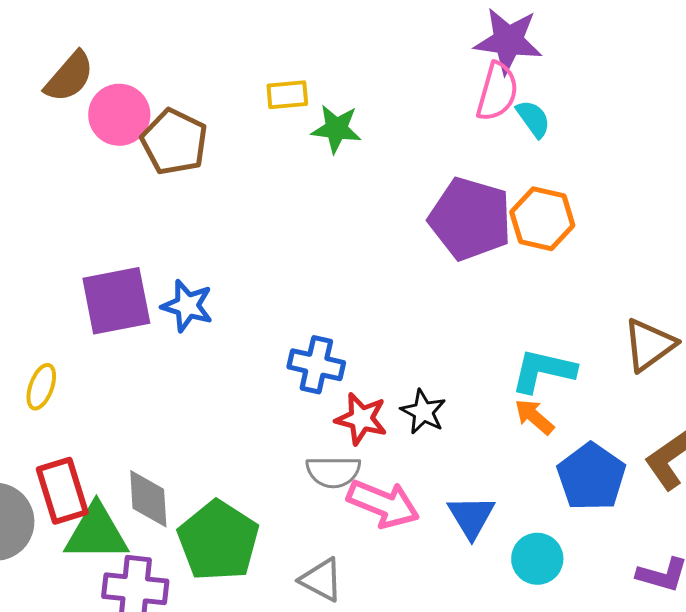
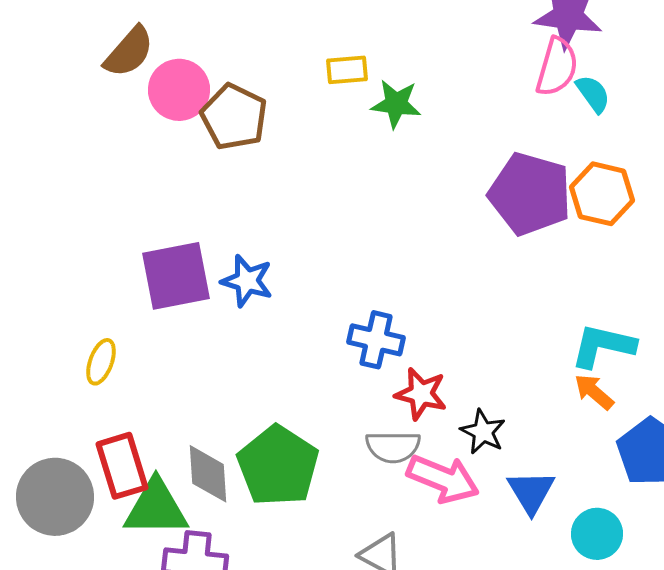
black star: (423, 412) -> (483, 432), moved
green pentagon: (218, 541) -> (278, 466), moved

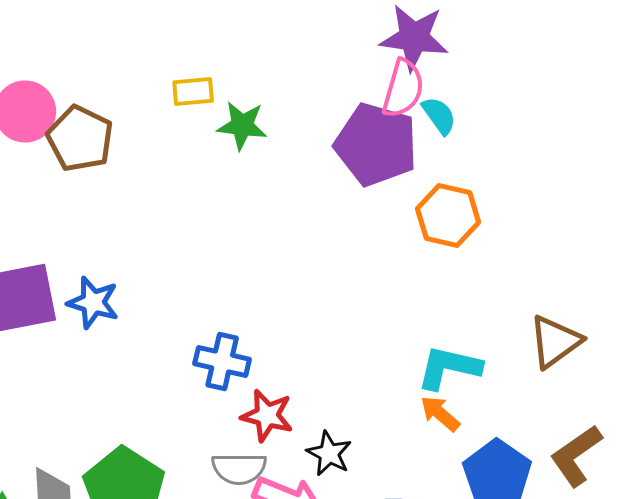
purple pentagon: (530, 194) -> (376, 144), moved

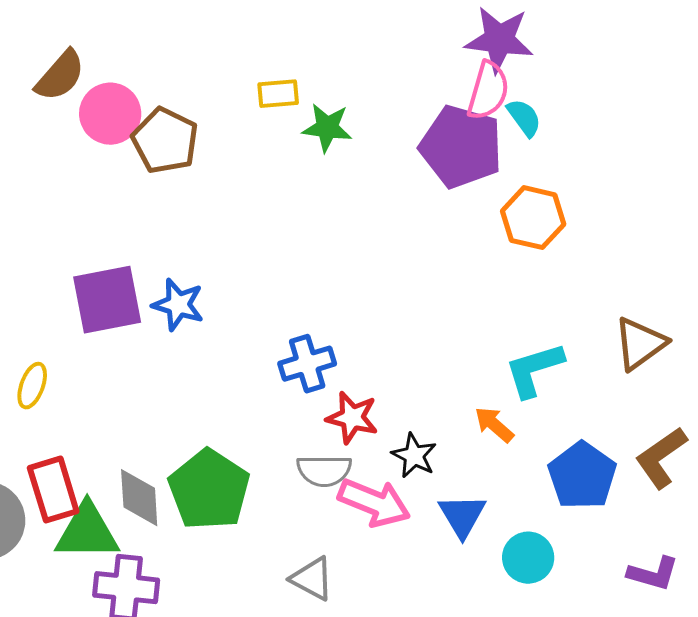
blue cross: (222, 362) -> (307, 364), turned -30
cyan L-shape: (449, 368) -> (534, 370), turned -30
orange arrow: (440, 414) -> (494, 425), moved

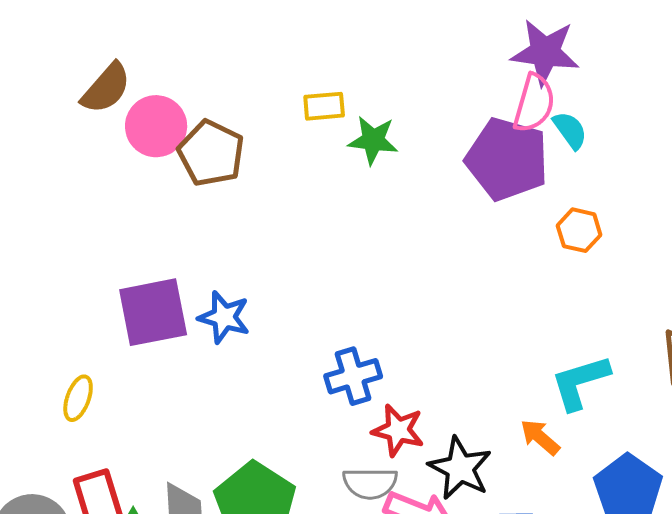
orange hexagon: (533, 218) -> (579, 230), size x0.7
black star: (414, 456) -> (460, 468), size x1.4

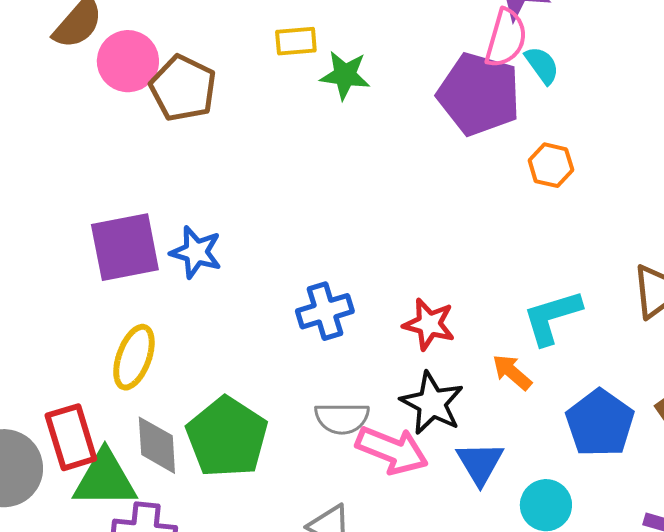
yellow ellipse: (78, 398) -> (134, 357), moved, size x1.4
red star: (398, 430) -> (429, 324), moved

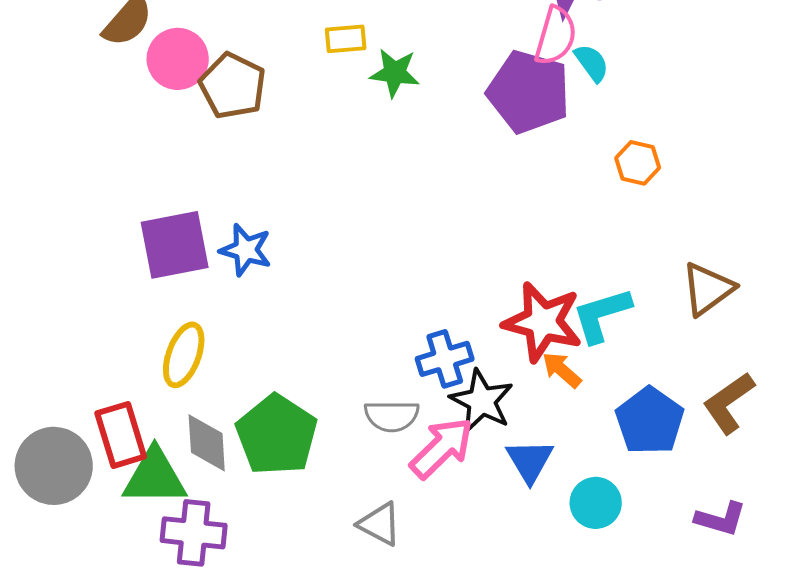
orange hexagon: (551, 165) -> (638, 163), moved
blue cross: (325, 311) -> (445, 359), moved
red star: (429, 324) -> (543, 322), moved, size x1.5
pink arrow: (392, 450) -> (442, 448), turned -66

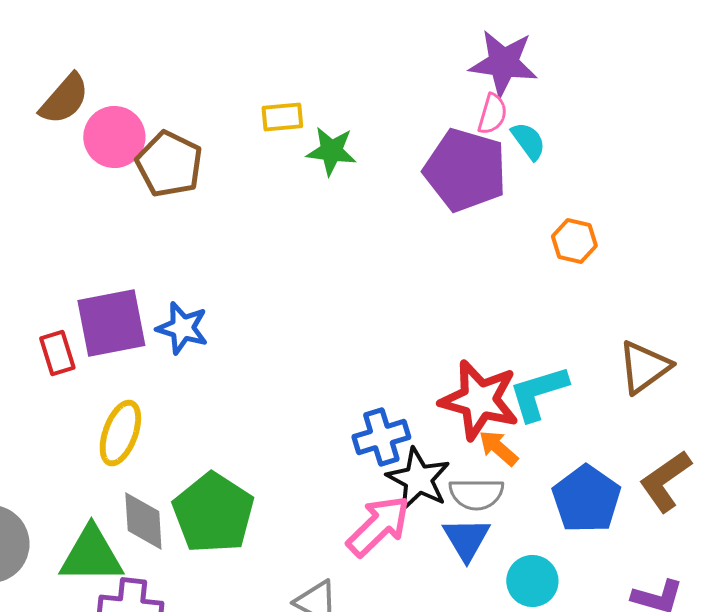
pink semicircle: (556, 36) -> (492, 114), size x0.7
gray semicircle: (392, 416) -> (476, 494), moved
red rectangle: (121, 435) -> (57, 353), moved, size x0.7

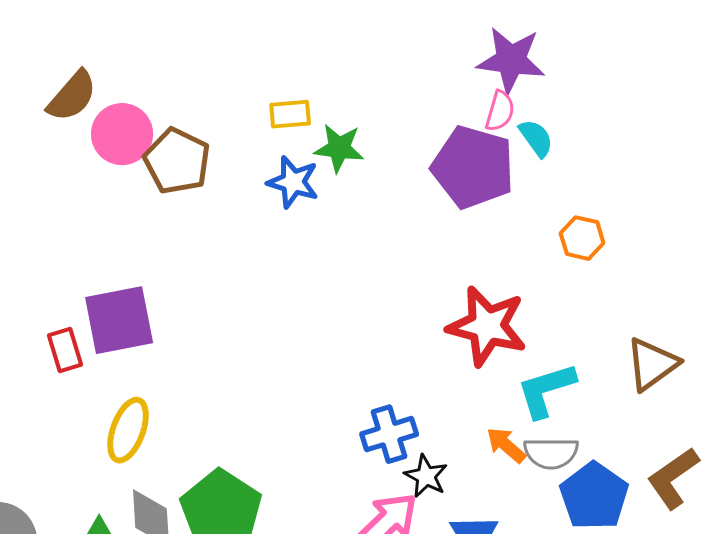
blue star: (182, 328) -> (293, 182), moved
red star: (479, 400) -> (487, 326), moved
black star: (418, 479) -> (426, 476), size x0.7
gray semicircle: (476, 494) -> (551, 453), moved

